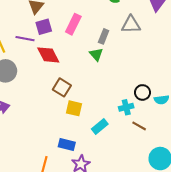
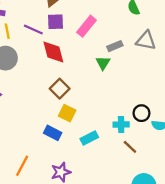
gray rectangle: (104, 36) -> (115, 46), turned 32
blue rectangle: (67, 144) -> (53, 133), moved

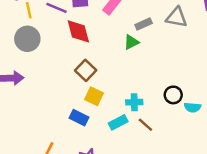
green triangle: (103, 63) -> (131, 42), turned 32
cyan cross: (121, 124) -> (134, 102), moved
brown line: (130, 147) -> (145, 125), moved

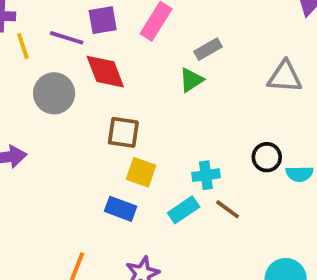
gray triangle: (177, 17) -> (285, 77), moved
gray circle: (27, 39) -> (54, 93), moved
brown square: (86, 70) -> (123, 132), turned -30

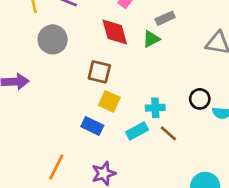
red diamond: (105, 72) -> (115, 32), moved

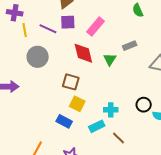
gray rectangle: (165, 18) -> (130, 46), moved
green triangle: (151, 39) -> (110, 59), turned -32
brown line: (168, 133) -> (119, 138), moved

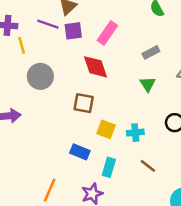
purple line: (48, 29) -> (48, 24), moved
green triangle: (110, 59) -> (148, 84), moved
yellow square: (77, 104) -> (106, 129), moved
cyan rectangle: (97, 126) -> (109, 167), moved, turned -42

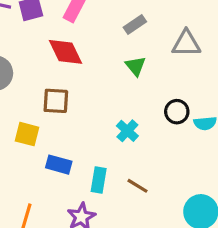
yellow square: (106, 129) -> (27, 134), moved
cyan cross: (135, 133) -> (127, 131), turned -35
brown line: (148, 166) -> (138, 186), moved

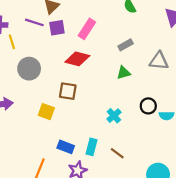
red diamond: (65, 52) -> (77, 59), turned -55
green triangle: (136, 66) -> (124, 73), turned 48
blue rectangle: (59, 165) -> (66, 147), moved

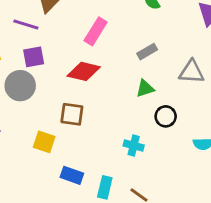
purple square: (57, 28) -> (34, 57), moved
black circle: (148, 106) -> (166, 116), moved
cyan cross: (114, 116) -> (134, 145), turned -32
blue rectangle: (66, 147) -> (72, 175), moved

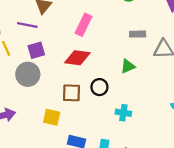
gray rectangle: (147, 52) -> (138, 34), moved, turned 35
black circle: (166, 116) -> (99, 87), moved

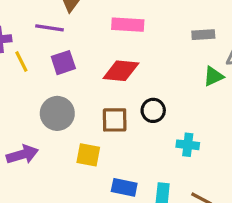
pink rectangle: (84, 25) -> (128, 25), turned 70
green triangle: (128, 66) -> (213, 76), moved
gray circle: (28, 74) -> (57, 113), moved

